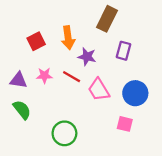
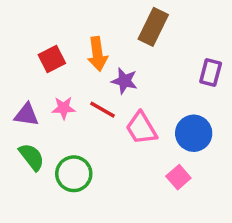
purple rectangle: (123, 51) -> (211, 72), moved
pink square: (125, 124) -> (178, 177), turned 35
green circle: (64, 133) -> (74, 174), moved

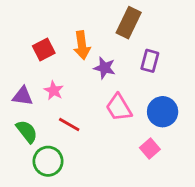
purple rectangle: (211, 72) -> (150, 61), moved
pink star: (64, 108) -> (54, 91), turned 30
red line: (102, 110) -> (69, 124), moved
green circle: (74, 174) -> (48, 161), moved

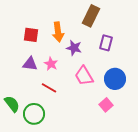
red square: (44, 49) -> (31, 35), turned 35
pink star: (54, 91) -> (51, 64), moved
purple triangle: (23, 96) -> (30, 64), moved
green semicircle: (27, 132) -> (12, 104), moved

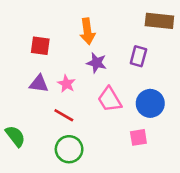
brown rectangle: (91, 16) -> (159, 21), moved, turned 70
orange arrow: (58, 32) -> (87, 31), moved
pink square: (106, 105) -> (138, 137), turned 32
green circle: (34, 114) -> (69, 149), moved

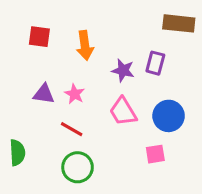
orange arrow: (87, 31) -> (85, 45), moved
red square: (40, 46) -> (39, 37), moved
purple star: (97, 63) -> (123, 70), moved
green semicircle: (15, 136) -> (17, 153), turned 35

